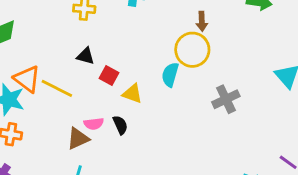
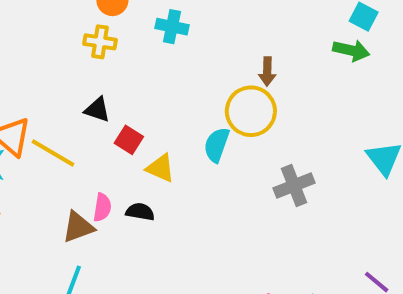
pink semicircle: (94, 124) -> (102, 207), turned -78
black semicircle: (120, 125) -> (140, 212), turned -60

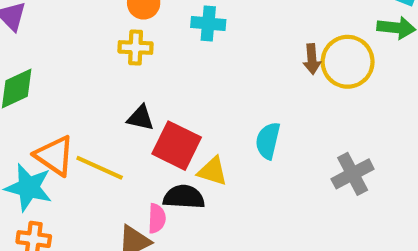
yellow circle: (251, 111) -> (348, 62), moved
red square: (129, 140) -> (177, 146), size x1.6
black semicircle: (140, 212) -> (184, 197), moved, size x1.4

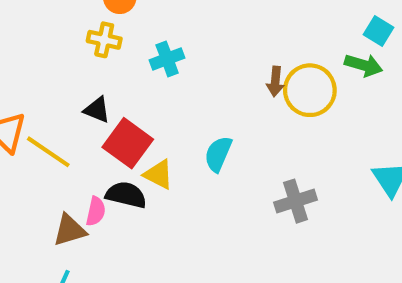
cyan cross: (208, 24) -> (167, 59), moved, turned -36

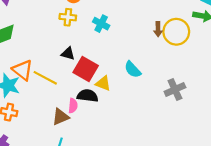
cyan cross: (167, 59) -> (101, 24), turned -35
cyan semicircle: (218, 154) -> (133, 70), turned -60

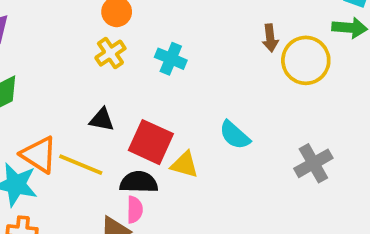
yellow cross: (68, 17) -> (110, 53), turned -35
brown arrow: (158, 29) -> (270, 38), moved
black triangle: (68, 54) -> (102, 120), moved
black semicircle: (88, 96) -> (139, 182), moved

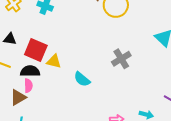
cyan semicircle: (235, 135) -> (82, 79), moved

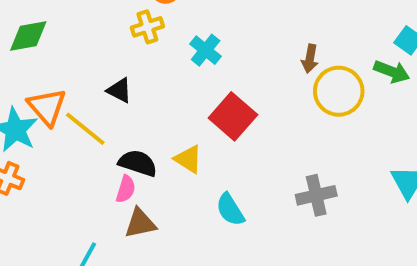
red square: (36, 50) -> (233, 116), moved
brown triangle: (18, 97) -> (140, 223), moved

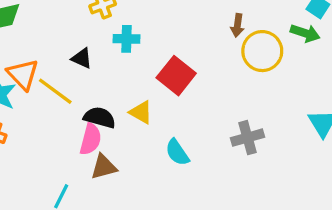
cyan cross: (206, 50) -> (126, 39), moved, turned -35
pink semicircle: (126, 189) -> (91, 139), size x1.4

